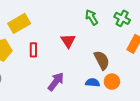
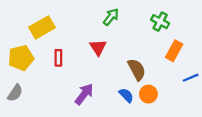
green arrow: (92, 17) -> (111, 17), moved, turned 70
blue semicircle: (93, 83) -> (126, 95), turned 40

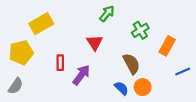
green cross: (160, 22) -> (140, 30), moved, turned 30
red rectangle: (58, 58) -> (60, 63), moved
purple arrow: (84, 94) -> (81, 75), moved

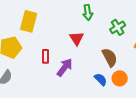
green arrow: (107, 14) -> (88, 12), turned 133
yellow rectangle: (41, 24) -> (29, 21), turned -45

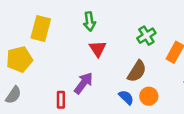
green arrow: (88, 12) -> (89, 21), moved
red rectangle: (46, 56) -> (61, 100), moved
brown semicircle: (110, 57) -> (137, 71), turned 60

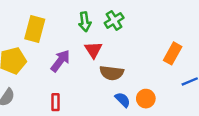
green cross: (146, 36) -> (114, 20), moved
brown semicircle: (137, 71) -> (112, 73), moved, turned 65
purple arrow: (83, 83) -> (60, 61), moved

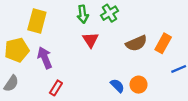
purple arrow: (60, 61) -> (45, 58), moved, turned -60
brown semicircle: (112, 73) -> (136, 43), moved, turned -30
red rectangle: (56, 102) -> (56, 88), turned 32

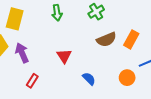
green cross: (109, 13) -> (96, 12), moved
red triangle: (91, 40) -> (64, 56), moved
orange circle: (139, 85) -> (127, 78), moved

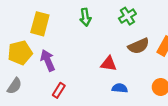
red triangle: (64, 56) -> (109, 64), moved, turned -49
blue semicircle: (89, 79) -> (120, 88), turned -40

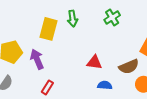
yellow rectangle: (40, 24) -> (48, 29), moved
brown semicircle: (139, 46) -> (129, 67), moved

